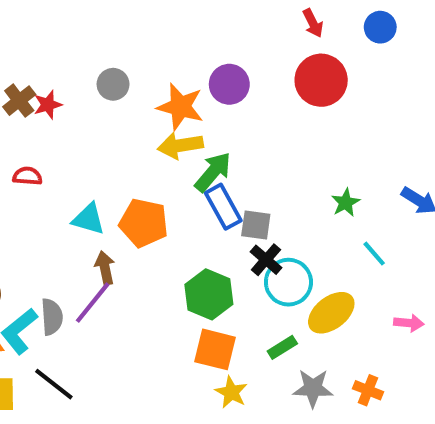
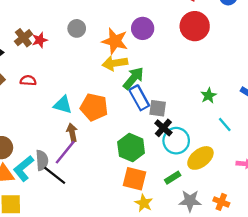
black line: (54, 384) -> (55, 175), moved

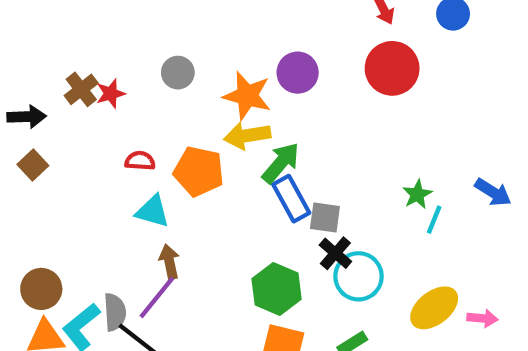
red semicircle: (28, 80) -> (140, 161), moved
orange pentagon: (94, 107) -> (199, 171), moved
cyan line: (225, 124) -> (434, 220), moved, turned 63
yellow ellipse: (200, 158) -> (434, 308), moved

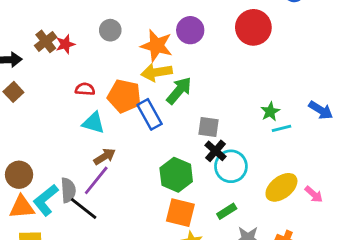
blue rectangle: (291, 199) -> (150, 114), moved
cyan line: (434, 220) -> (281, 128), turned 54
brown arrow: (169, 262) -> (105, 156), turned 70
pink arrow: (482, 318) -> (314, 194), turned 36

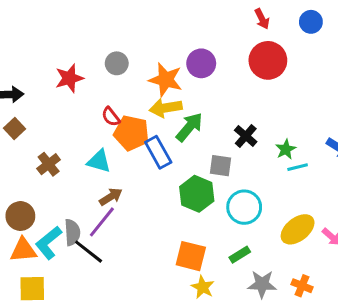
brown cross: (46, 41) -> (49, 164), moved
red star: (65, 44) -> (69, 78), size x1.4
red semicircle: (85, 89) -> (111, 117), moved, turned -132
black cross: (215, 151) -> (246, 136), moved
green hexagon: (176, 175) -> (197, 194), moved

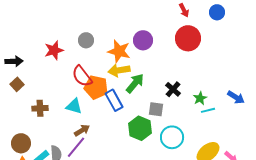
red semicircle: (111, 117) -> (82, 76), size x1.6
brown cross: (49, 164) -> (40, 108), turned 35

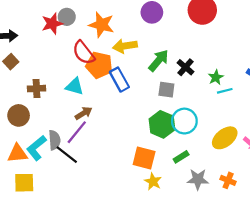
gray circle: (86, 40) -> (67, 17), moved
orange star: (119, 51) -> (101, 25), moved
green arrow: (135, 83) -> (159, 61), moved
green hexagon: (140, 128) -> (162, 124), moved
brown circle: (21, 143) -> (19, 115), moved

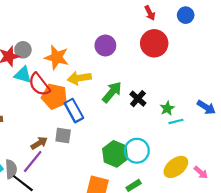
cyan triangle: (75, 86) -> (23, 75), moved
gray square: (166, 90) -> (63, 136), moved

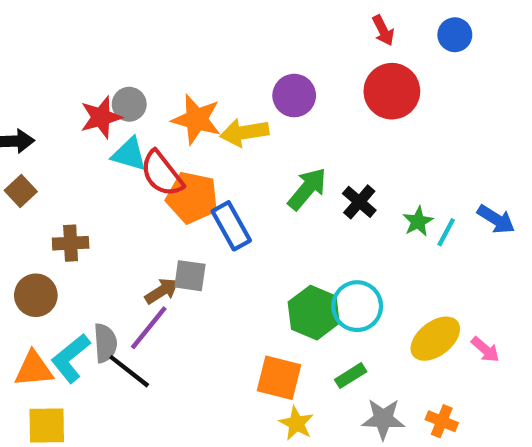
yellow arrow: (79, 78) -> (244, 132), moved
cyan line: (176, 121) -> (446, 232), moved, turned -48
gray square: (63, 136) -> (190, 276), moved

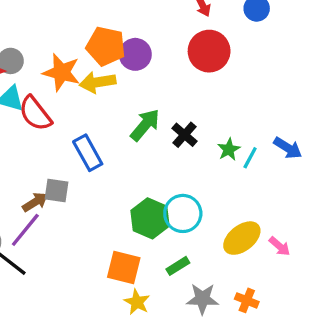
orange pentagon: (192, 198) -> (106, 46), moved

